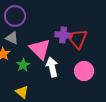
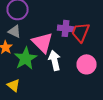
green star: (23, 65) -> (26, 58), size x1.6
yellow triangle: (22, 92) -> (14, 85), moved

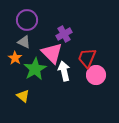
purple cross: (66, 28) -> (64, 34), moved, turned -35
red trapezoid: (81, 32) -> (87, 58), moved

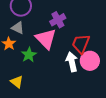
green star: (35, 69) -> (29, 55), size x0.7
white arrow: (64, 71) -> (72, 62), moved

